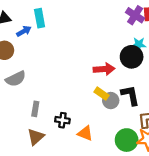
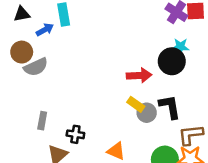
gray semicircle: (16, 79) -> (36, 67), moved
gray rectangle: (35, 109) -> (42, 121), moved
black cross: (62, 120) -> (75, 134), moved

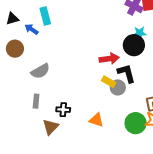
blue arrow: (45, 30) -> (32, 29), turned -112
gray semicircle: (36, 67) -> (40, 71), moved
black L-shape: (170, 107) -> (126, 73), moved

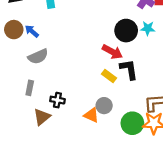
blue arrow: (32, 29) -> (32, 31), moved
black circle: (134, 45) -> (126, 31), moved
red arrow: (109, 59) -> (112, 52), turned 30
gray circle: (118, 87) -> (104, 106), moved

